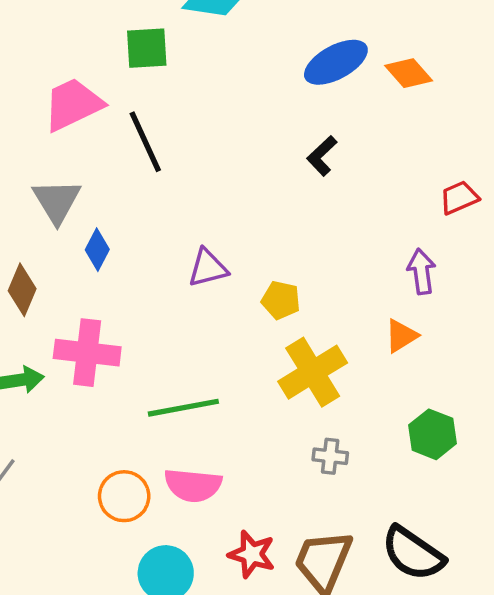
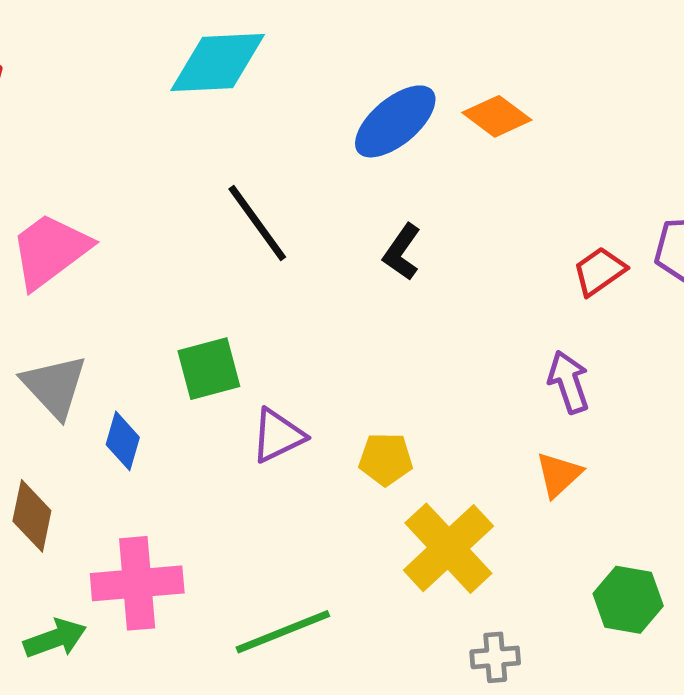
green square: (147, 48) -> (209, 369), moved
black line: (145, 142) -> (257, 223), moved

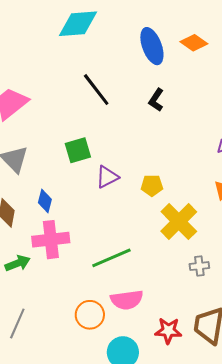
blue ellipse: (395, 121) -> (152, 46), turned -69
blue diamond: (123, 441) -> (45, 201), moved

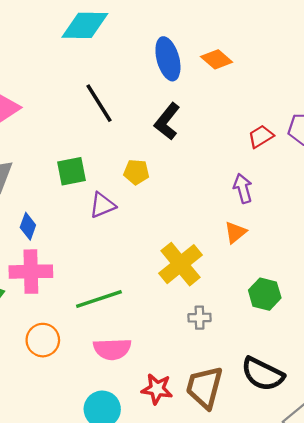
black L-shape: (156, 100) -> (167, 121), size x1.4
yellow pentagon: (152, 185) -> (136, 172), moved
orange circle: (90, 315) -> (43, 340), moved

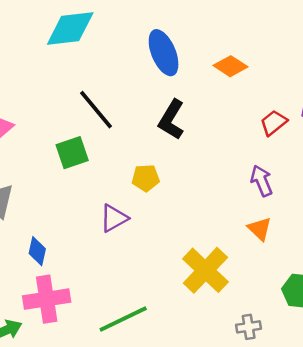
orange diamond: (217, 59) -> (230, 66), moved
green square: (72, 171) -> (72, 153), moved
orange triangle: (235, 232) -> (260, 229), turned -30
gray cross: (200, 318) -> (249, 327), moved

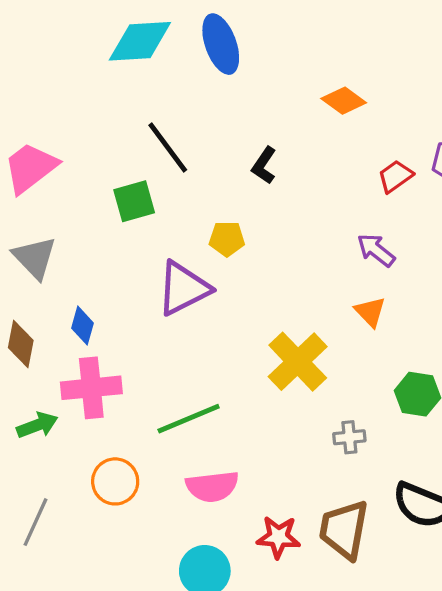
blue ellipse: (164, 53) -> (221, 44), moved
black L-shape: (171, 120) -> (264, 165), size x0.7
purple arrow: (262, 181) -> (376, 250), turned -32
purple triangle: (114, 218) -> (183, 288), size x1.5

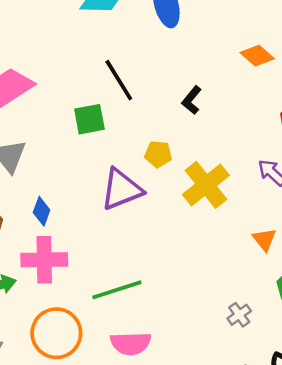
orange triangle: (370, 312) -> (264, 240), moved
yellow cross: (298, 362) -> (206, 185), moved
gray cross: (349, 437) -> (239, 315), turned -35
orange circle: (115, 481) -> (56, 333), size x1.4

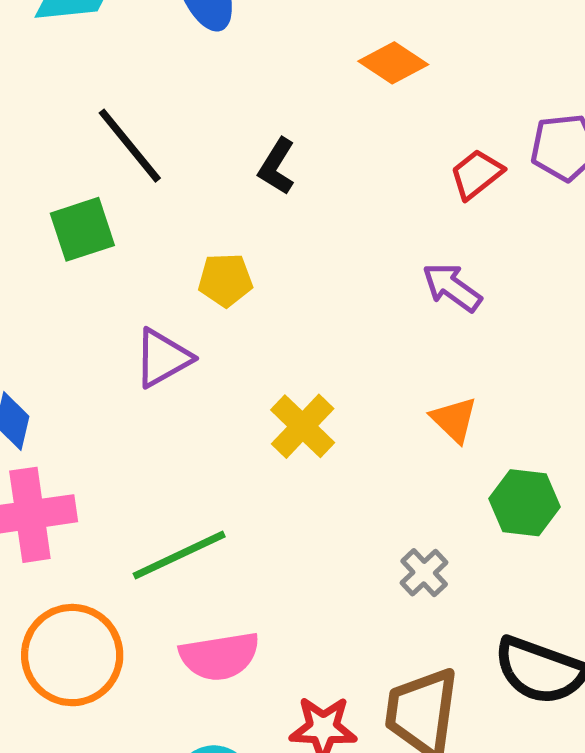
yellow cross: (206, 185) -> (303, 426), moved, size x0.7
purple triangle: (121, 189) -> (163, 358), size x0.7

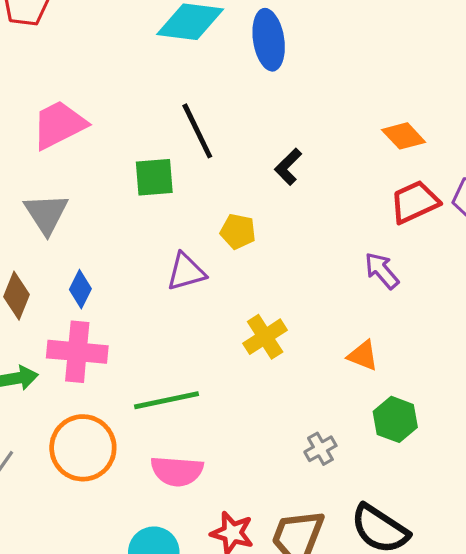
orange diamond: (393, 63) -> (404, 136), moved
red trapezoid: (476, 174) -> (415, 202), size x1.4
orange triangle: (454, 420) -> (363, 356), turned -36

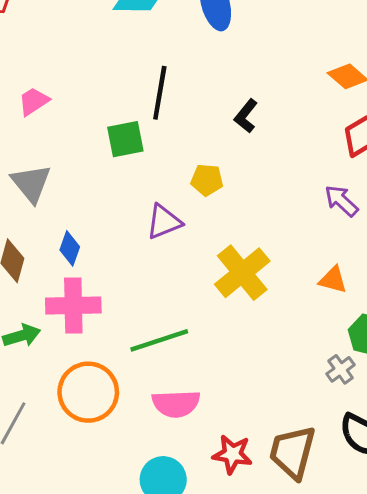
pink trapezoid: (59, 125) -> (34, 101), size x0.6
black line: (197, 131) -> (160, 93), turned 42
yellow cross: (265, 337) -> (242, 273), size x1.4
gray cross: (320, 449) -> (341, 369), moved

